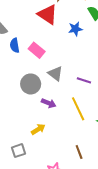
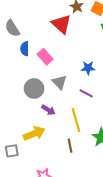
blue star: (75, 29) -> (88, 68), moved
yellow arrow: (38, 129) -> (34, 133), size x1.5
brown line: (79, 152) -> (70, 146), moved

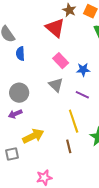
pink rectangle: (45, 57) -> (61, 61), moved
gray circle: (34, 88) -> (19, 93), moved
purple arrow: (48, 110) -> (15, 114), moved, turned 128

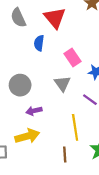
red triangle: (55, 28) -> (55, 18), moved
blue semicircle: (20, 54) -> (39, 43), moved
purple arrow: (15, 114) -> (34, 111), moved

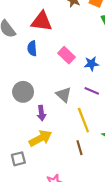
red triangle: (55, 18) -> (42, 21), turned -30
gray triangle: (62, 84) -> (64, 95), moved
purple arrow: (34, 111) -> (41, 113), turned -72

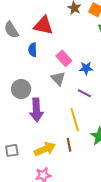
gray triangle: (64, 95) -> (58, 79), moved
purple arrow: (41, 113) -> (36, 110), size x1.6
yellow arrow: (40, 138) -> (45, 149), moved

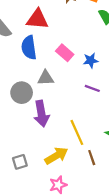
blue semicircle: (33, 50) -> (29, 48), size x1.5
gray triangle: (58, 79) -> (46, 78), moved, turned -42
yellow line: (75, 120) -> (77, 132), moved
brown line: (69, 145) -> (92, 158), moved

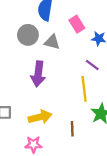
gray circle: (22, 93) -> (28, 35), moved
yellow line: (77, 132) -> (84, 89), moved

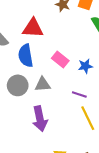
purple line: (92, 65) -> (79, 94), moved

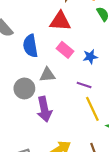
red triangle: (33, 28) -> (60, 21), moved
gray circle: (18, 85) -> (24, 88), moved

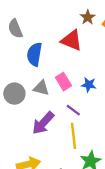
pink rectangle: (65, 50) -> (64, 82), moved
purple arrow: (44, 109) -> (43, 123), moved, turned 35

